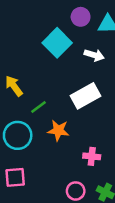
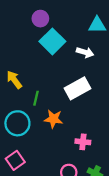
purple circle: (81, 17) -> (40, 19), moved
green line: (39, 107) -> (36, 98), turned -40
pink square: (15, 177) -> (15, 160), turned -30

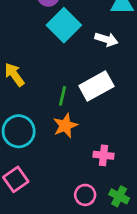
green line: (36, 98) -> (62, 96), moved
orange star: (53, 119) -> (65, 126), turned -30

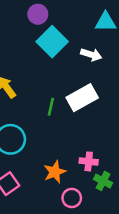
orange star: (65, 126) -> (55, 172), moved
green cross: (119, 196) -> (103, 181), moved

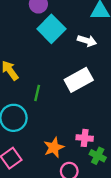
green line: (51, 107) -> (37, 93), moved

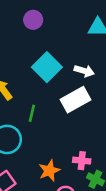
cyan square: (51, 29) -> (47, 67), moved
white arrow: (87, 41) -> (84, 71), moved

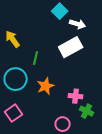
cyan square: (47, 67) -> (60, 11), moved, size x0.7
orange star: (49, 171) -> (46, 86), moved

